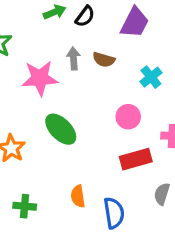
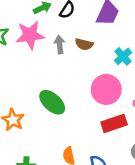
pink star: (40, 78) -> (30, 35), moved
pink circle: (128, 117) -> (106, 89), size x1.5

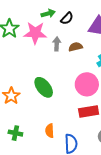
brown semicircle: (84, 44) -> (76, 47), turned 144

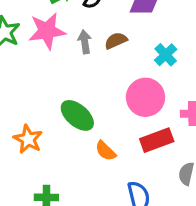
orange semicircle: (50, 131) -> (106, 151), moved, turned -32

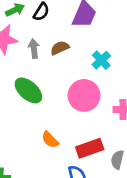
green ellipse: (77, 115) -> (28, 90), moved
red rectangle: (157, 140) -> (90, 148), moved

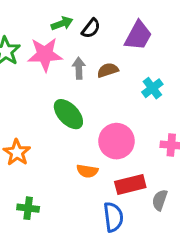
pink circle: (84, 95) -> (116, 141), moved
orange semicircle: (50, 140) -> (87, 171), turned -42

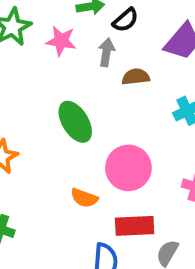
pink star: (45, 54) -> (61, 41), size x0.7
gray arrow: (79, 68) -> (106, 52), moved

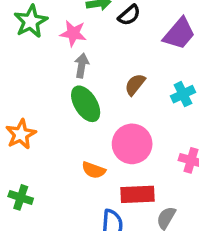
gray arrow: (106, 52) -> (82, 66), moved
brown semicircle: (136, 77) -> (135, 85), moved, turned -45

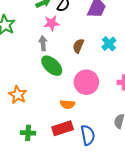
pink star: (73, 33) -> (52, 23), moved
red rectangle: (137, 194) -> (63, 128), moved

